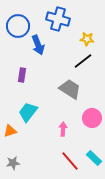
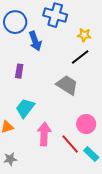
pink circle: (92, 118) -> (86, 124), moved
pink arrow: (63, 129) -> (44, 134), moved, size x1.6
red line: (70, 161) -> (70, 144), moved

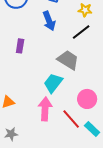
blue arrow: (35, 41) -> (49, 21), moved
cyan trapezoid: (25, 108) -> (53, 83), moved

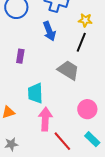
black line: (81, 32) -> (81, 42), turned -30
cyan trapezoid: (53, 83) -> (35, 93), moved, turned -40
red line: (71, 119) -> (62, 141), moved

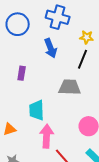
gray trapezoid: (68, 70) -> (70, 87), turned -30

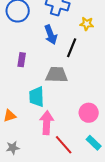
black line: (83, 59) -> (72, 48), moved
gray trapezoid: (70, 87) -> (57, 75), moved

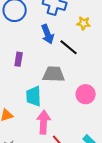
black line: (72, 48) -> (69, 47), turned -72
pink circle: (89, 113) -> (86, 94), moved

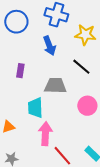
yellow star: (84, 23) -> (85, 35), size x1.5
black line: (69, 47) -> (81, 67), moved

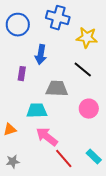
blue arrow: (49, 46) -> (41, 55), moved, turned 30
cyan trapezoid: (35, 108) -> (37, 111), turned 90
pink arrow: (45, 134) -> (47, 137), turned -55

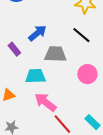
blue arrow: (41, 55) -> (37, 33), moved, turned -138
purple rectangle: (22, 74) -> (14, 49), moved, turned -48

